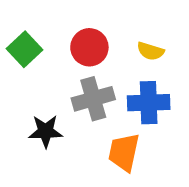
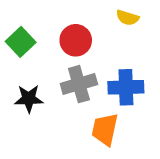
yellow semicircle: (151, 51) -> (128, 18), moved
black star: (46, 131) -> (29, 99), moved

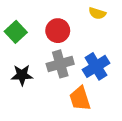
blue cross: (126, 87) -> (96, 66), turned -30
orange trapezoid: (105, 129) -> (80, 99), turned -30

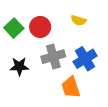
yellow semicircle: (97, 13) -> (78, 20), moved
red circle: (58, 31) -> (40, 27), moved

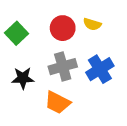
red circle: (40, 27) -> (63, 28), moved
orange trapezoid: (71, 87) -> (58, 103), moved, turned -45

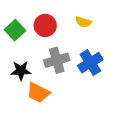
red circle: (63, 28) -> (45, 25), moved
orange trapezoid: (58, 103) -> (38, 93), moved

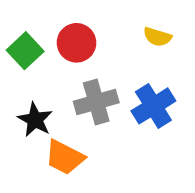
yellow semicircle: (83, 22) -> (157, 37), moved
black star: (21, 71) -> (35, 120), turned 30

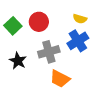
blue cross: (153, 106) -> (78, 41), moved
orange trapezoid: (65, 157) -> (60, 79), moved

